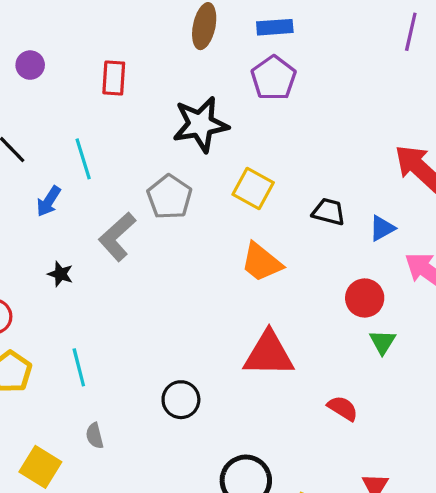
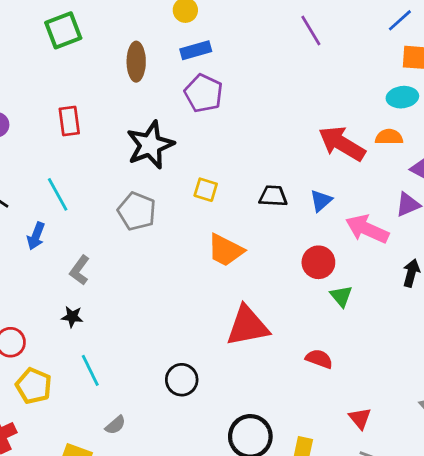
purple line: (411, 32) -> (311, 30), turned -32
yellow square: (253, 188) -> (206, 190), size x0.7
gray L-shape: (117, 237) -> (80, 270), moved, size x0.7
black star: (60, 274) -> (72, 317), moved
gray semicircle: (95, 436) -> (115, 425), turned -105

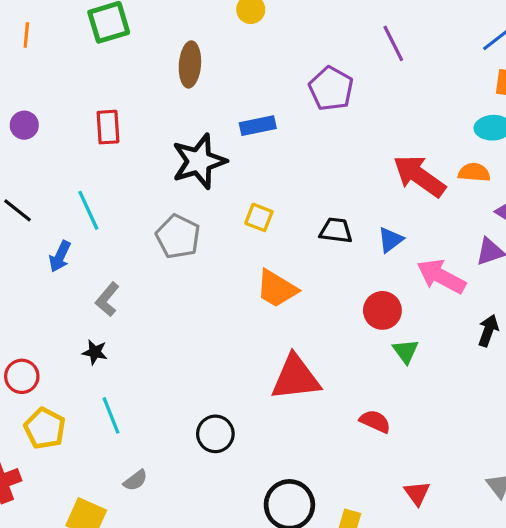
blue rectangle: (196, 50) -> (258, 126), moved
purple pentagon: (204, 93) -> (331, 89), moved

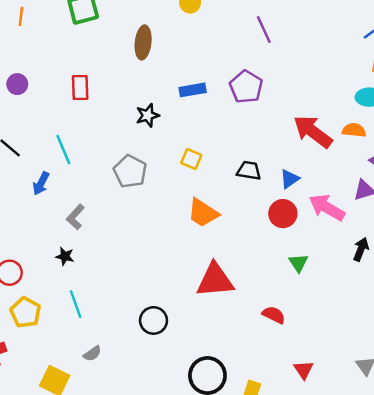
purple line: (393, 43) -> (264, 30), moved
purple pentagon: (331, 89) -> (246, 87), moved
black star: (199, 161) -> (148, 115), size x0.6
red circle: (382, 310) -> (283, 214), moved

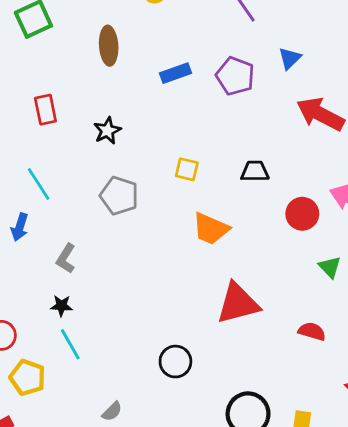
blue rectangle: (193, 90) -> (175, 73), moved
black star: (148, 115) -> (107, 131), moved
blue triangle: (290, 179) -> (290, 58), moved
cyan line: (76, 304) -> (70, 344), moved

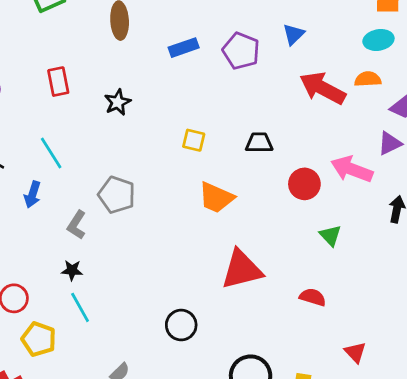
gray pentagon: (119, 196) -> (117, 195), moved

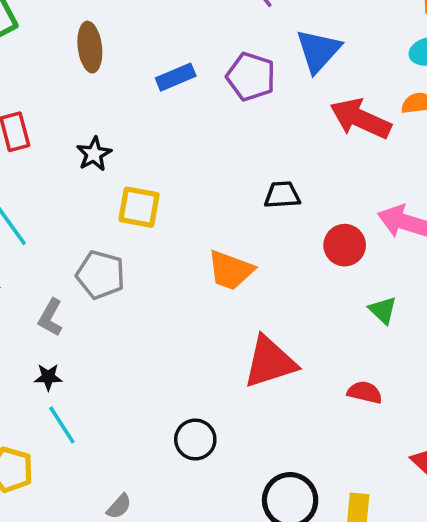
blue triangle: (294, 34) -> (318, 51), size x1.6
yellow square: (194, 140) -> (139, 207), moved, size x1.4

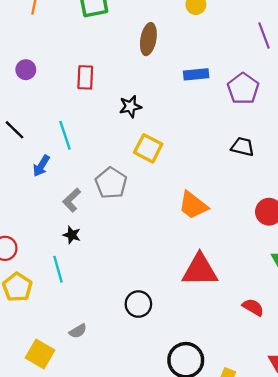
black trapezoid: (282, 195) -> (243, 147), moved
black star: (48, 377) -> (72, 235), moved

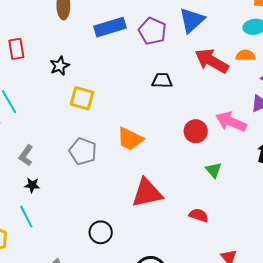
blue rectangle: (196, 74) -> (110, 27), size x1.4
gray pentagon: (111, 183) -> (83, 151), moved

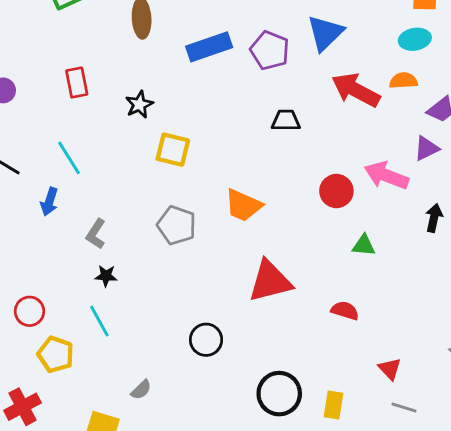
green triangle: (214, 170) -> (364, 245), turned -42

